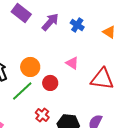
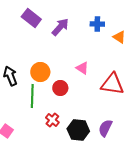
blue cross: (77, 25) -> (97, 24), moved, turned -32
green line: (22, 91) -> (32, 96), turned -45

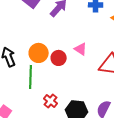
red circle: (60, 88) -> (59, 58), moved

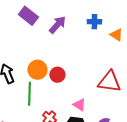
pink triangle: (81, 49) -> (79, 105), moved

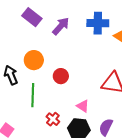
blue cross: (94, 22) -> (98, 23), size x1.5
orange circle: (37, 70) -> (34, 60), moved

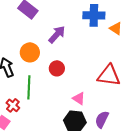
purple arrow: (61, 26) -> (57, 34), moved
red cross: (53, 119) -> (13, 105), moved

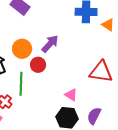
purple arrow: (57, 34) -> (50, 44), moved
red circle: (57, 68) -> (38, 65), moved

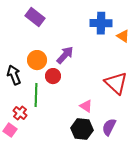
red triangle: (101, 72) -> (116, 83), turned 35

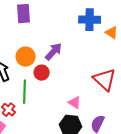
purple rectangle: (35, 17) -> (24, 14), turned 48

